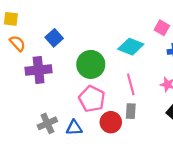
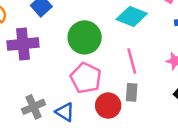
blue triangle: (74, 128) -> (65, 112), turned 35

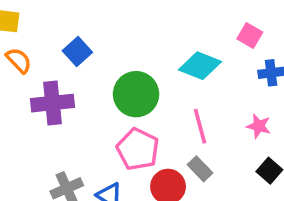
gray rectangle: (132, 92) -> (200, 169), turned -48

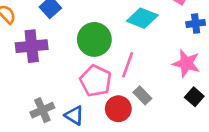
pink line: (200, 126) -> (128, 65), moved, turned 35
pink star: (259, 126) -> (186, 63), size x1.5

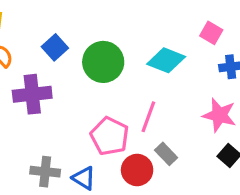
green circle: (94, 39) -> (103, 62), moved
gray cross: (42, 110) -> (45, 172), turned 30

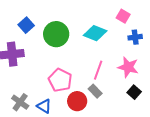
pink line: (148, 117) -> (98, 70), moved
gray cross: (45, 172) -> (20, 102), turned 30

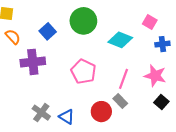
green circle: (56, 34) -> (83, 21), moved
pink pentagon: (60, 80) -> (83, 71), moved

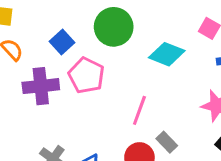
pink pentagon: (83, 71) -> (86, 75), moved
pink line: (123, 79) -> (139, 110), moved

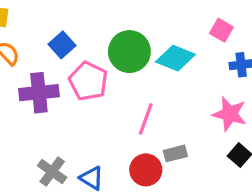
green circle: (114, 27) -> (129, 52), moved
gray rectangle: (167, 142) -> (175, 153), turned -60

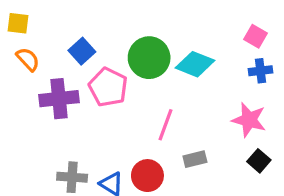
pink square: (221, 30) -> (256, 36), moved
red circle: (146, 170) -> (147, 176), moved
gray cross: (52, 172) -> (72, 177), turned -32

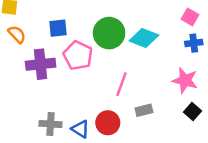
blue square: (82, 51) -> (58, 28), turned 36

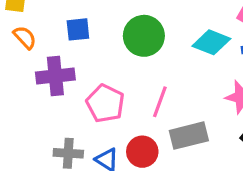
cyan diamond: (144, 38) -> (211, 42), moved
pink pentagon: (78, 55) -> (105, 103), moved
gray rectangle: (144, 110) -> (189, 136), size x1.6

